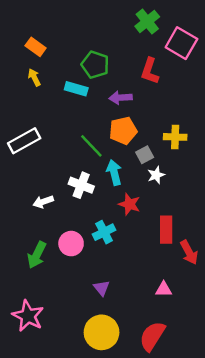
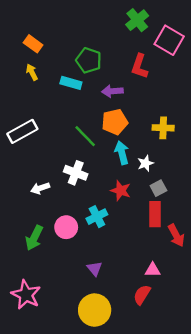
gray square: (145, 155) -> (158, 188), moved
cyan arrow: (114, 172) -> (122, 153), moved
red semicircle: (152, 336) -> (142, 295), moved, size x0.7

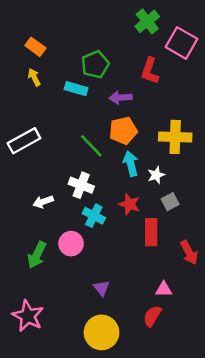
green pentagon: (89, 60) -> (95, 65), turned 30
yellow cross: (163, 128) -> (175, 137), size x1.4
red rectangle: (155, 214) -> (151, 232), moved
cyan cross: (97, 217) -> (94, 216), moved, turned -36

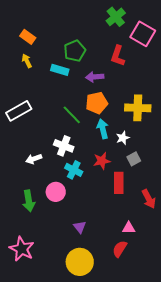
red star: (129, 204) -> (102, 161), turned -30
green arrow: (37, 255) -> (29, 201), turned -35

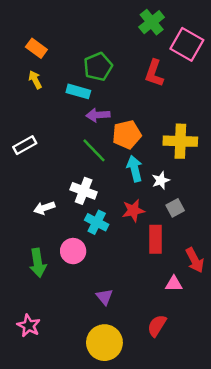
purple arrow: (95, 77) -> (98, 115), moved
white rectangle: (19, 111) -> (25, 145), size x0.7
pink triangle: (129, 228) -> (174, 284), moved
pink star: (22, 249) -> (29, 326), size x0.7

